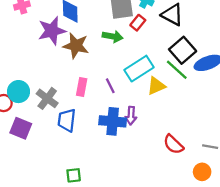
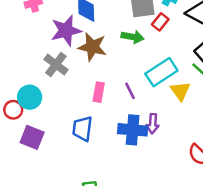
yellow triangle: (156, 86) -> (180, 91), turned -42
gray cross: (47, 98) -> (56, 65), moved

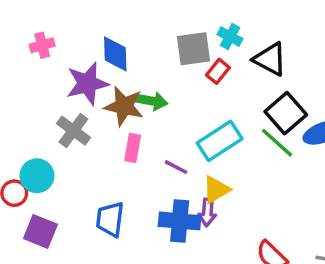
green arrow: (133, 37) -> (152, 101), moved
purple line: (130, 91) -> (176, 167), turned -36
yellow triangle: (180, 91) -> (216, 190), moved, turned 35
pink rectangle: (99, 92) -> (133, 148), moved

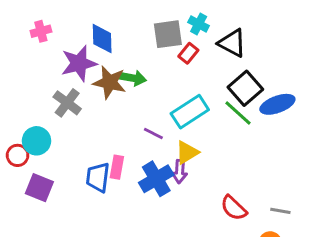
pink rectangle: (133, 148) -> (117, 167), moved
blue cross: (180, 221) -> (156, 179), turned -36

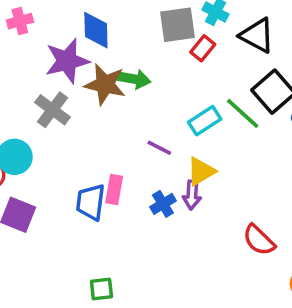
cyan rectangle: (190, 112) -> (205, 121), size x0.7
green line: (238, 113) -> (243, 113), moved
blue cross: (156, 179) -> (163, 204), size x0.6

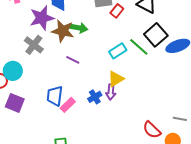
purple line: (159, 148) -> (73, 60), moved
pink rectangle: (114, 189) -> (68, 105), moved, turned 35
red semicircle: (259, 240) -> (152, 130), moved

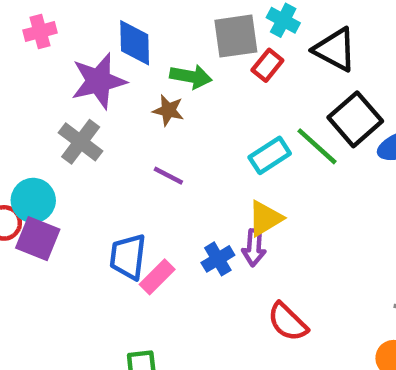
green arrow: (79, 28) -> (191, 77), moved
brown star: (63, 31) -> (168, 110), moved, size x0.6
purple square: (15, 103) -> (38, 239), moved
red semicircle: (152, 130) -> (288, 322), moved

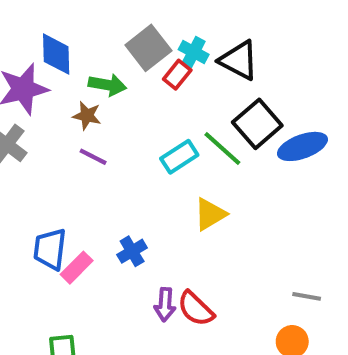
cyan cross: (283, 20) -> (194, 52), moved
gray square: (236, 36) -> (148, 48), turned -30
purple line: (168, 176) -> (93, 157), moved
yellow triangle: (265, 218) -> (210, 214), moved
purple arrow: (254, 248) -> (165, 305), moved

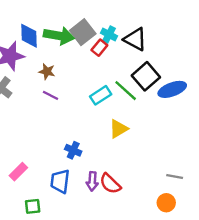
green arrow: (107, 85) -> (59, 36), moved, size x1.4
blue trapezoid: (50, 249) -> (60, 181), moved
blue cross: (132, 251) -> (73, 150), turned -35
pink rectangle: (77, 268) -> (18, 172), moved

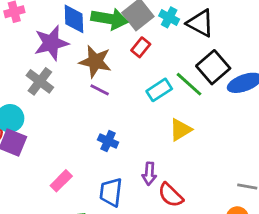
red rectangle: (99, 48) -> (141, 47), moved
brown star: (47, 72) -> (95, 62), size x1.6
blue cross: (73, 150) -> (108, 141), moved
purple arrow: (92, 181) -> (149, 174), moved

